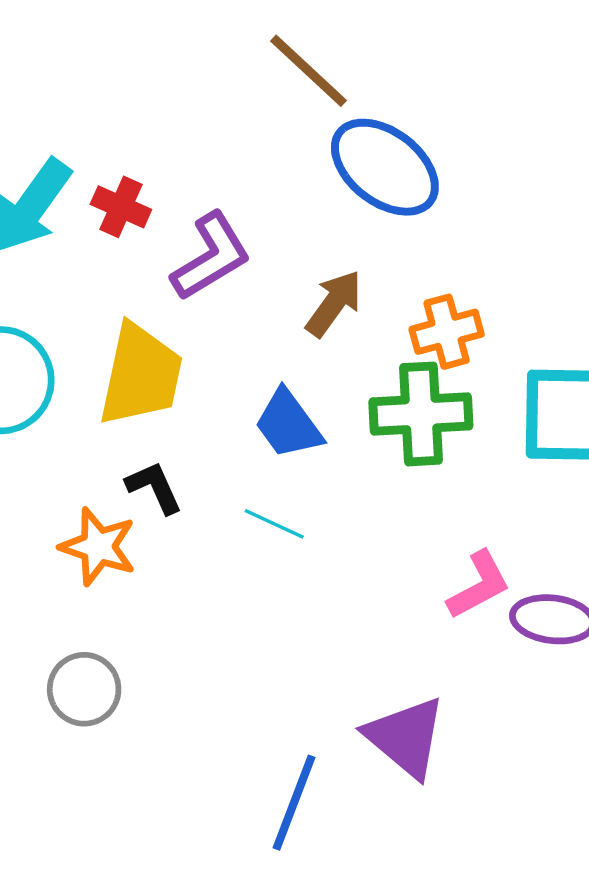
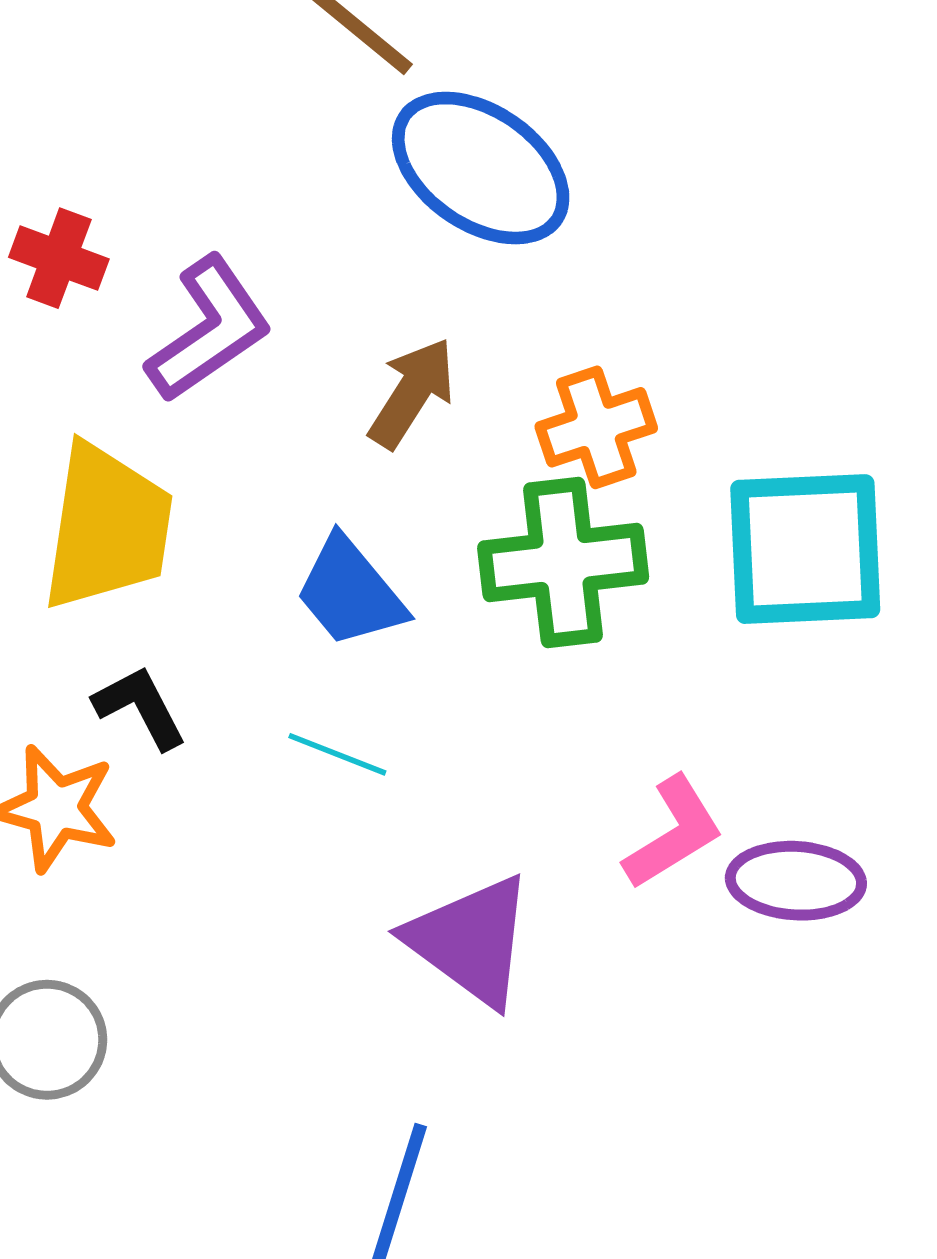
purple triangle: (406, 737) -> (470, 941), moved

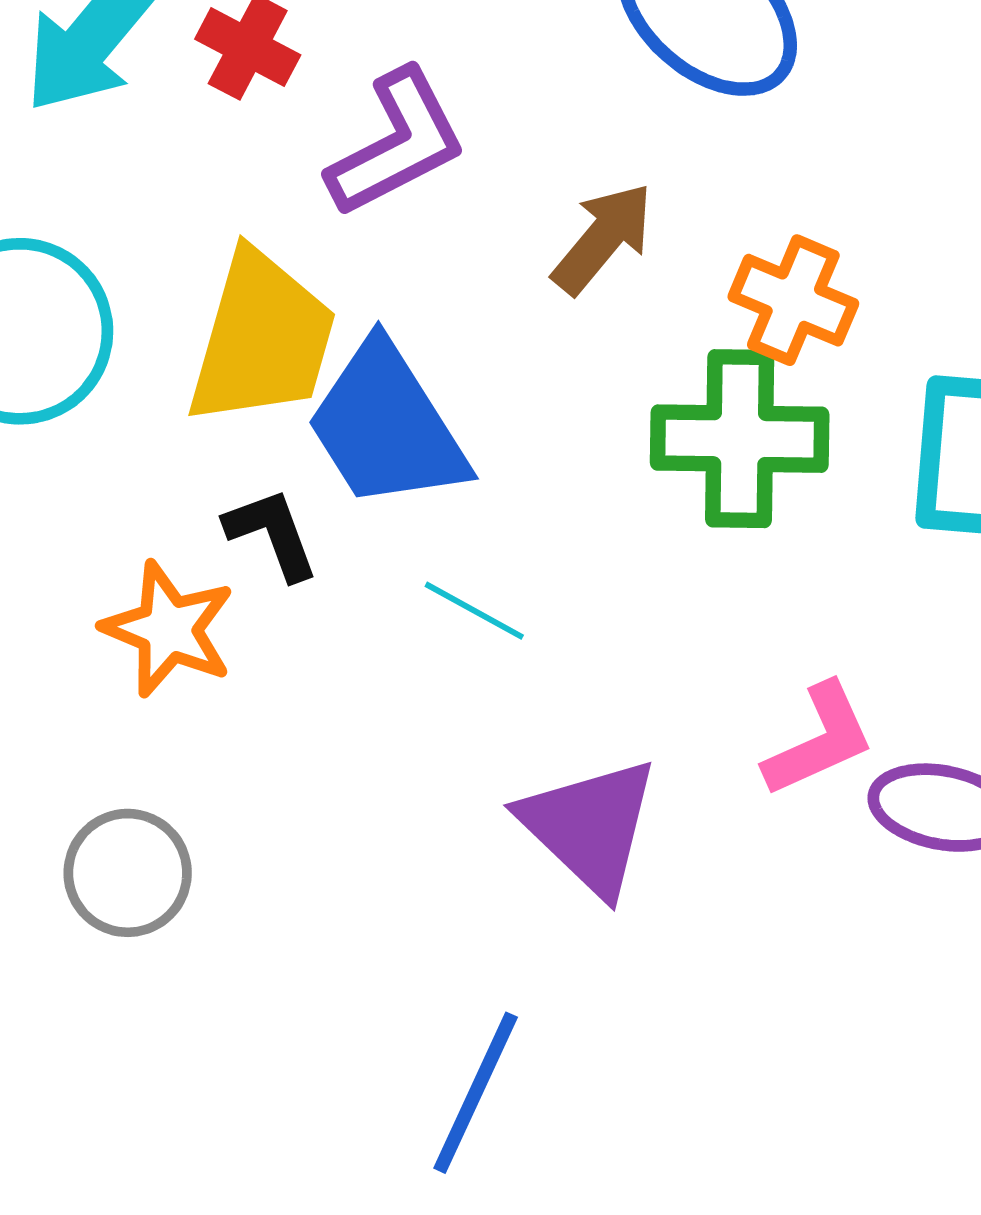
orange cross: (596, 427) -> (793, 300), turned 34
blue trapezoid: (350, 592) -> (387, 426), moved, size x1.4

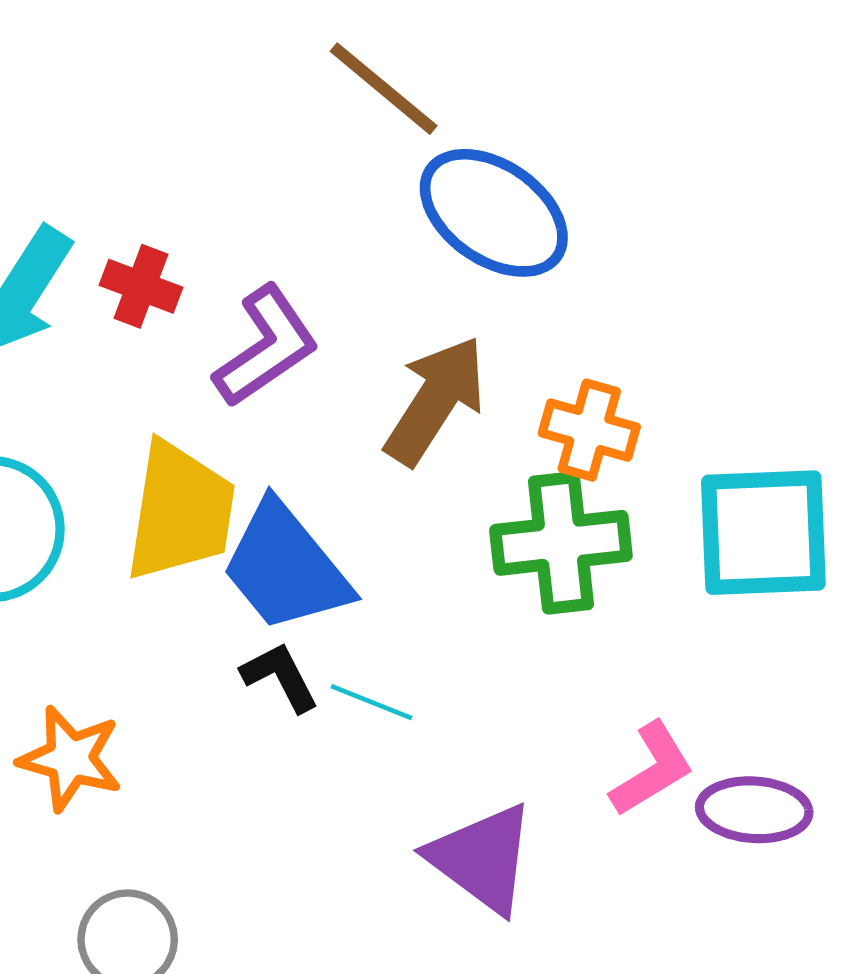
brown arrow: (603, 238) -> (435, 400), size x1.4
black L-shape: (272, 534) -> (280, 677), moved
orange star: (168, 629) -> (70, 759), moved

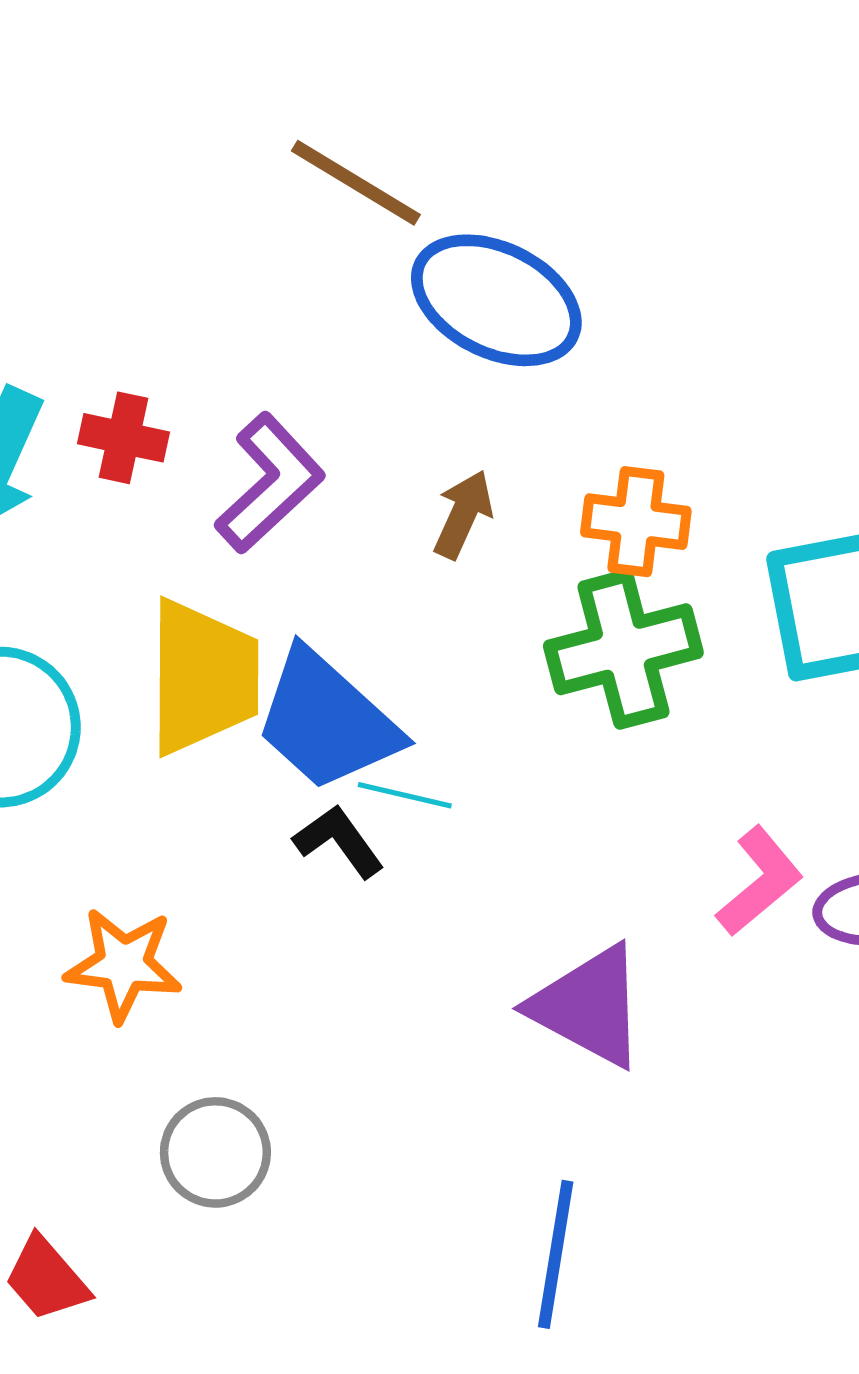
brown arrow: (435, 400) -> (463, 514), size x0.6
cyan line: (372, 702) -> (405, 795), moved

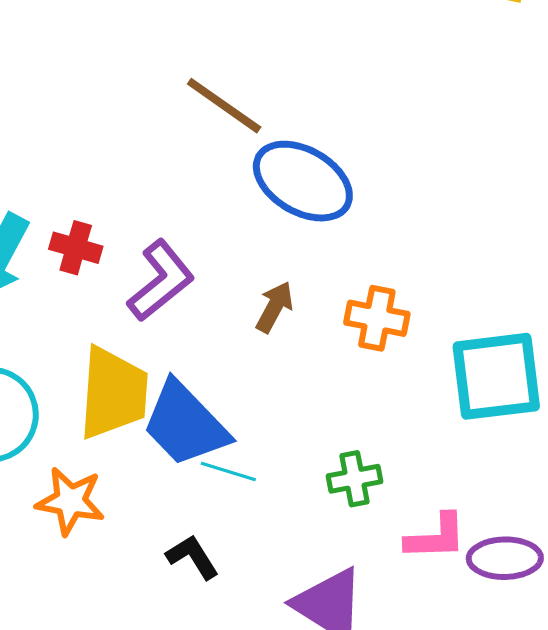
green cross: (623, 649) -> (354, 479), moved, size x0.6
black L-shape: (339, 841) -> (193, 557), moved
pink L-shape: (760, 881) -> (436, 537), turned 34
orange star: (123, 964) -> (70, 501), moved

